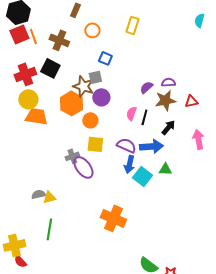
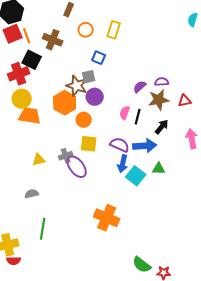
yellow rectangle: (132, 25) -> (114, 30), moved
black square: (50, 68) -> (32, 60), moved
yellow triangle: (49, 197) -> (39, 160), moved
red semicircle: (20, 261) -> (14, 261), turned -48

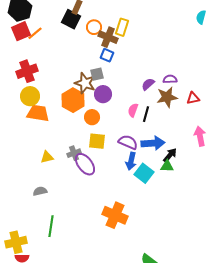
orange line: (27, 36) -> (35, 33), turned 70
brown cross: (53, 40) -> (108, 37), moved
black square: (32, 60) -> (71, 19), moved
black arrow: (162, 127) -> (170, 155), moved

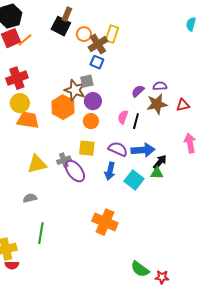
brown cross: (108, 37) -> (98, 44), turned 36
orange circle: (92, 117) -> (91, 121), moved
yellow triangle: (47, 157) -> (37, 164), size x1.5
blue arrow: (131, 161) -> (110, 171), moved

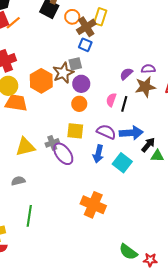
brown star: (75, 90) -> (63, 73), turned 30
orange hexagon: (63, 107) -> (41, 81), moved
green triangle: (157, 173) -> (157, 156), moved

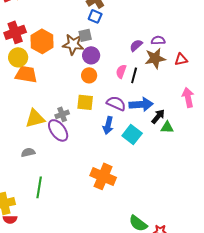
brown star: (63, 73) -> (73, 44), turned 30
orange hexagon: (41, 81) -> (42, 41), moved
purple ellipse: (63, 154) -> (58, 130), moved

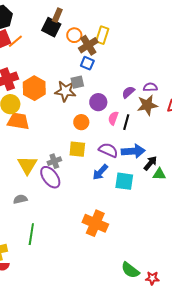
purple circle: (91, 55) -> (98, 102), moved
yellow triangle: (35, 118) -> (27, 165), turned -45
blue arrow: (108, 125) -> (100, 172), turned 30
cyan square: (132, 134) -> (124, 181), turned -30

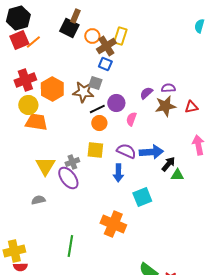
gray square: (77, 82) -> (95, 83), turned 32
black line: (126, 122) -> (97, 109), moved, turned 49
blue arrow: (100, 172) -> (118, 173), turned -42
cyan square: (124, 181) -> (142, 197), moved, turned -30
green line: (31, 234) -> (70, 246), moved

